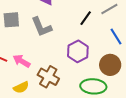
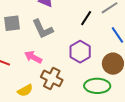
pink arrow: (22, 61) -> (33, 57), moved

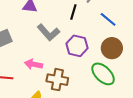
gray L-shape: (43, 29) -> (48, 32), moved
green ellipse: (97, 86) -> (103, 74), turned 60

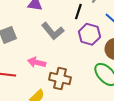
purple hexagon: (77, 46) -> (89, 34), moved

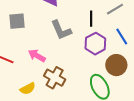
black line: (78, 12) -> (91, 19), turned -35

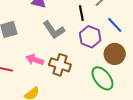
brown cross: (55, 78) -> (60, 65), moved

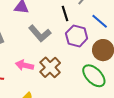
brown cross: (60, 65) -> (50, 67), turned 35

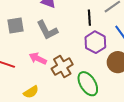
gray L-shape: (40, 34) -> (47, 30), moved
green ellipse: (94, 76) -> (88, 84), moved

